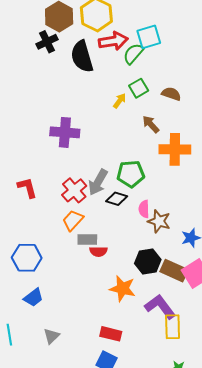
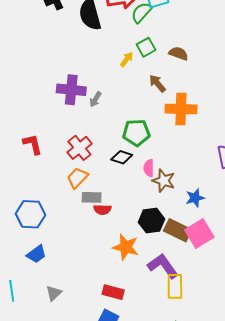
gray arrow: (98, 182) -> (95, 99), moved, size x0.6

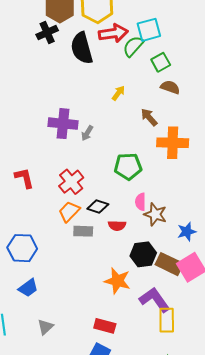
green square: (146, 47) -> (161, 62), moved
black diamond: (122, 157) -> (98, 207), moved
red semicircle: (102, 210) -> (117, 226), moved

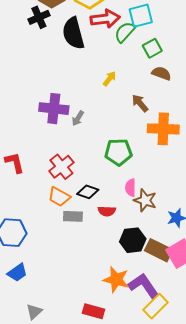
orange trapezoid: (69, 212) -> (59, 197), turned -105
orange star: (117, 281) -> (116, 280), moved
yellow rectangle: (167, 320) -> (155, 306), turned 45

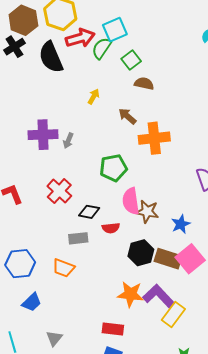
pink semicircle: (131, 188) -> (131, 201), size x1.5
orange trapezoid: (59, 197) -> (63, 268), moved

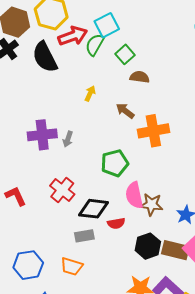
black diamond: (89, 212) -> (94, 209), size x1.4

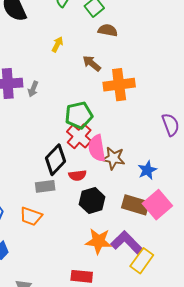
red cross: (62, 190) -> (79, 136), moved
black diamond: (94, 209) -> (55, 160), turned -56
black hexagon: (148, 246) -> (92, 201), moved

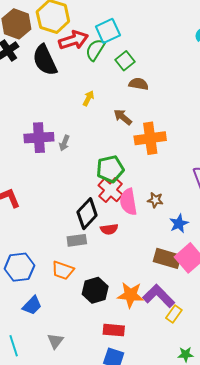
brown star: (114, 158) -> (155, 200), moved, size x0.7
black hexagon: (92, 201) -> (95, 290), moved
yellow rectangle: (142, 261) -> (174, 314), size x0.7

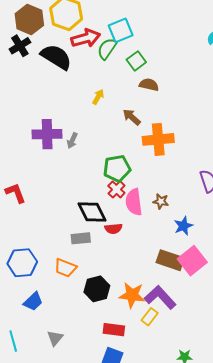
black semicircle: (45, 60) -> (56, 57), turned 144
red cross: (111, 190) -> (116, 189), size x0.7
black diamond: (87, 214) -> (92, 212), turned -72
yellow rectangle: (174, 314) -> (150, 317), moved

